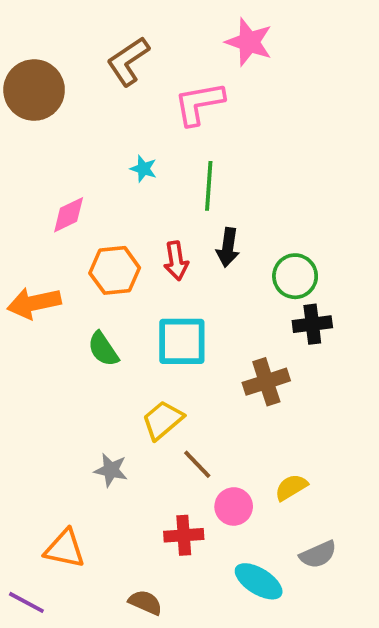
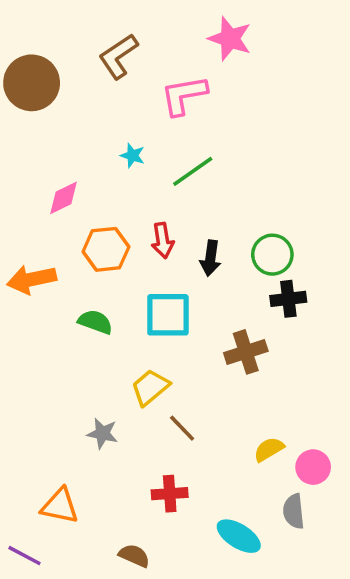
green line: (209, 186) -> (193, 171), turned 51
black arrow: (228, 247) -> (210, 258), moved
green semicircle: (103, 349) -> (95, 322), turned 144
pink circle: (234, 506) -> (313, 467), moved
gray semicircle: (318, 554) -> (294, 511), turned 108

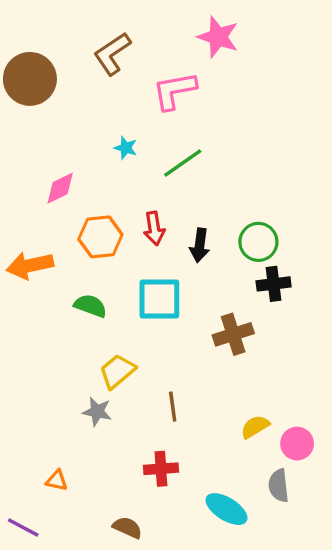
yellow trapezoid: (150, 387) -> (117, 371), moved
brown line: (182, 428) -> (173, 407), turned 36
orange triangle: (60, 506) -> (57, 480), size x0.6

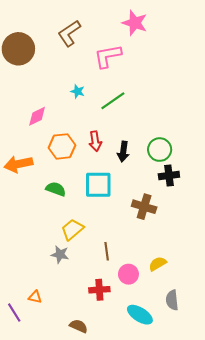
brown cross: (233, 334) -> (144, 207), turned 35
pink circle: (297, 444) -> (128, 274), moved
purple line: (23, 528) -> (14, 313), moved, turned 30

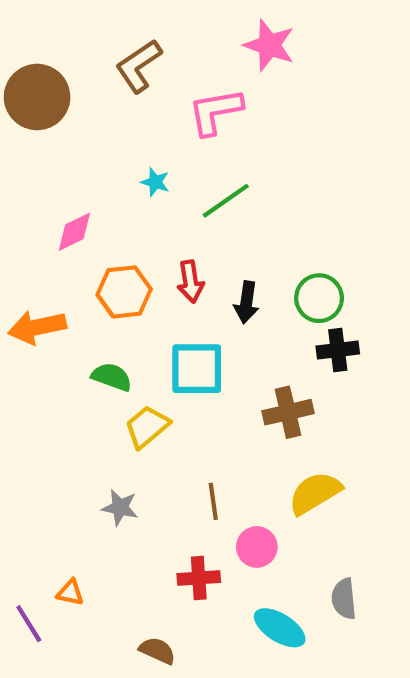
brown cross: (144, 207) -> (288, 412), turned -30
yellow trapezoid: (72, 229) -> (147, 427), moved
yellow semicircle: (158, 264) -> (315, 493), moved, size x1.5

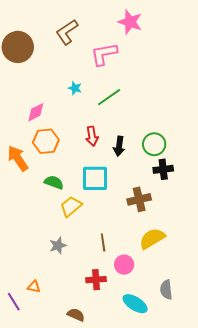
orange hexagon: (124, 292) -> (46, 141), moved
orange arrow: (37, 327) -> (18, 158), turned 68
gray star: (120, 508) -> (58, 246), turned -30

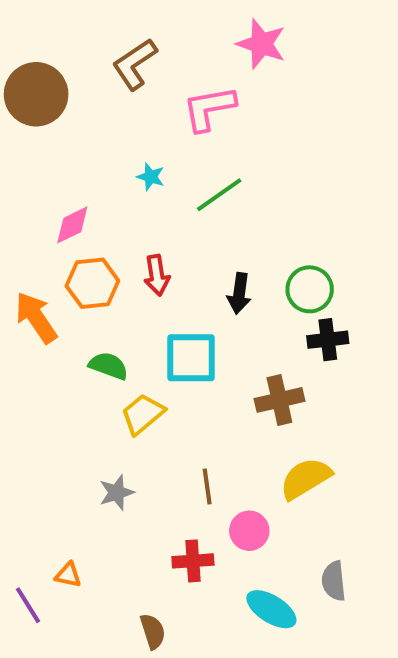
red arrow: (92, 136) -> (157, 275), moved
brown semicircle: (76, 315) -> (153, 631), turned 48

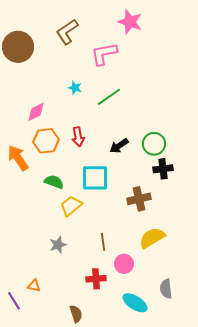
black arrow: (239, 293) -> (119, 146), turned 48

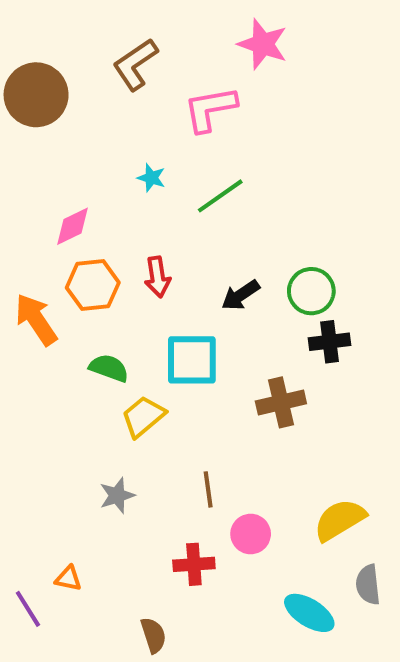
yellow semicircle: (152, 238) -> (340, 520), moved
gray semicircle: (166, 289) -> (368, 585), moved
cyan ellipse: (135, 303) -> (309, 613), moved

